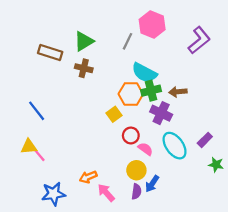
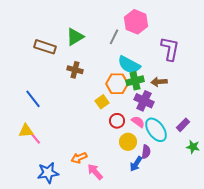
purple L-shape: (199, 40) -> (170, 49), moved, turned -40
brown cross: (84, 68) -> (75, 70), moved
pink semicircle: (145, 149) -> (138, 122), moved
yellow circle: (136, 170) -> (128, 142), moved
purple semicircle: (136, 192) -> (146, 152), moved

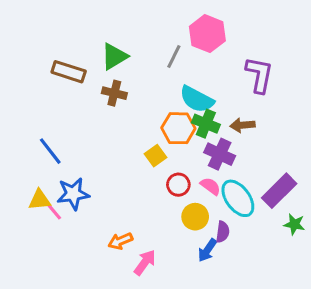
brown cross: (75, 70) -> (114, 93), moved
green cross: (135, 81) -> (206, 124), turned 36
purple rectangle: (183, 125) -> (279, 191), size x1.6
pink arrow: (95, 172) -> (145, 262), turned 78
blue star: (48, 173) -> (73, 194), moved

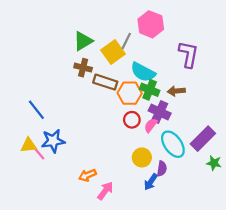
brown rectangle: (69, 72) -> (105, 82), moved
yellow square: (156, 156) -> (113, 52), moved, size x1.5
red circle: (178, 185) -> (132, 120), moved
pink semicircle: (210, 186) -> (151, 125), moved, turned -88

